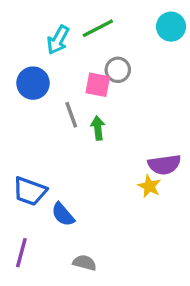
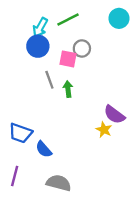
blue circle: (33, 83) -> (38, 46), moved
purple semicircle: (164, 165) -> (114, 115), turned 45
gray semicircle: (85, 263) -> (59, 183), size x1.5

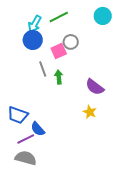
pink square: (68, 59) -> (59, 51), turned -35
purple semicircle: (114, 115) -> (95, 87), moved
purple line: (15, 176) -> (26, 139), moved, turned 48
gray semicircle: (59, 183) -> (26, 158), moved

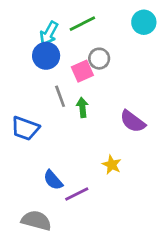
yellow star: (90, 112) -> (112, 165), moved
blue trapezoid: (18, 115) -> (25, 128), moved
purple line: (26, 139) -> (77, 194), moved

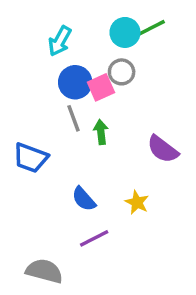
cyan circle: (144, 22) -> (125, 32), moved
green line: (82, 24) -> (149, 29), moved
blue circle: (46, 56) -> (75, 82), moved
blue semicircle: (53, 180) -> (84, 199), moved

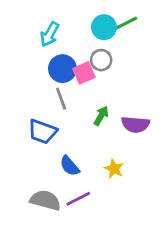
green arrow: (101, 132) -> (101, 116), moved, turned 36
purple semicircle: (163, 149) -> (135, 124), turned -32
blue trapezoid: (31, 158) -> (42, 132), moved
gray semicircle: (44, 271) -> (45, 200), moved

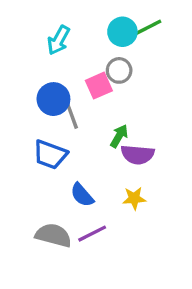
blue circle: (62, 69) -> (53, 99), moved
purple semicircle: (135, 124) -> (138, 155), moved
yellow star: (114, 169) -> (134, 198), turned -30

